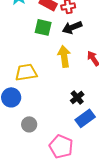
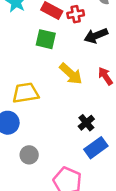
black arrow: (72, 27) -> (96, 36), moved
yellow arrow: (64, 56) -> (71, 74), turned 140

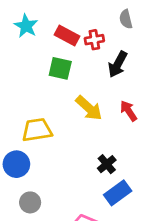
black arrow: (96, 36) -> (118, 64), turned -40
gray circle: (29, 155) -> (30, 202), moved

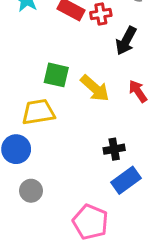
green square: (60, 68) -> (56, 75), moved
black cross: (107, 164) -> (114, 149), turned 30

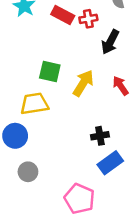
yellow arrow: (95, 88) -> (83, 83), turned -100

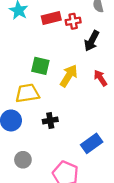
red rectangle: (63, 15) -> (51, 18), turned -42
black cross: (100, 136) -> (50, 120), moved
gray circle: (28, 172) -> (23, 160), moved

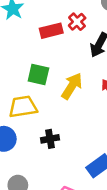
red rectangle: (51, 18) -> (51, 31), moved
red cross: (73, 21) -> (77, 22), turned -32

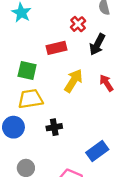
red rectangle: (51, 31) -> (57, 48), moved
green square: (38, 74) -> (27, 71), moved

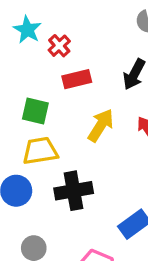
red cross: (78, 24) -> (59, 46), moved
black cross: (54, 127) -> (74, 191), size x1.6

